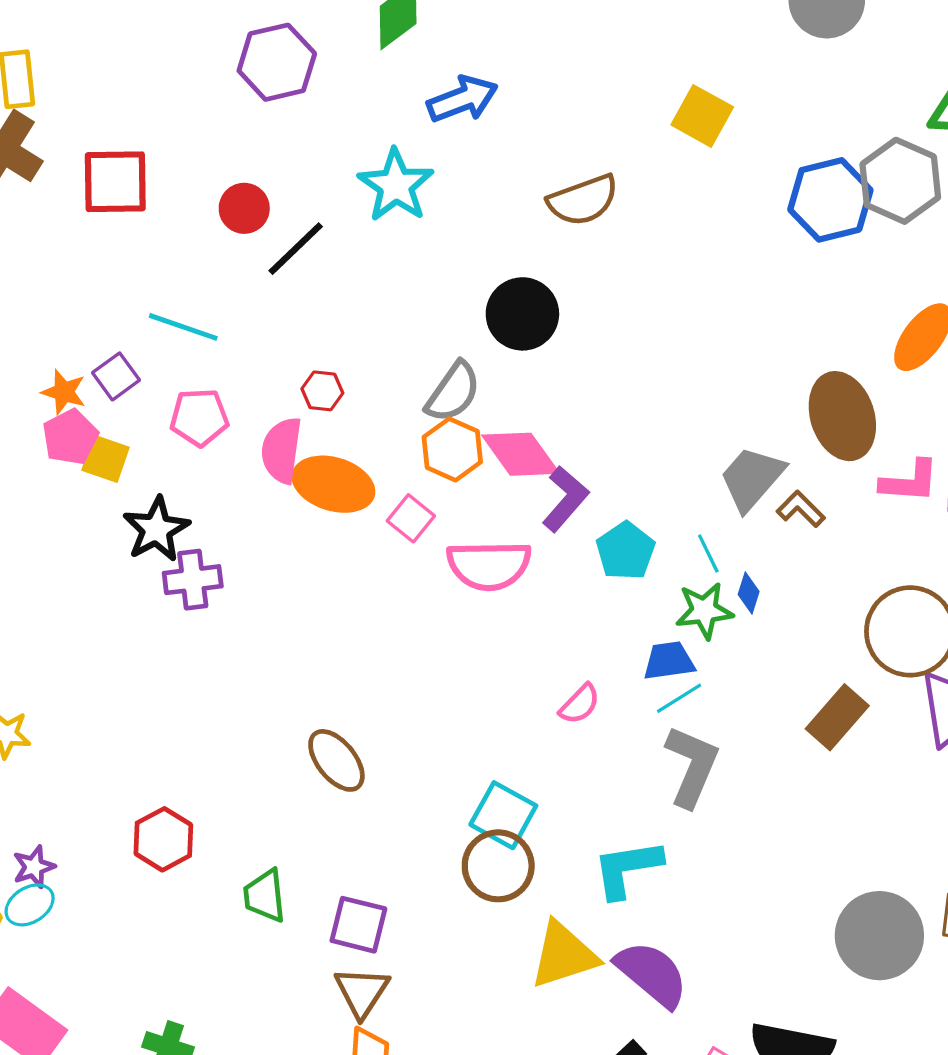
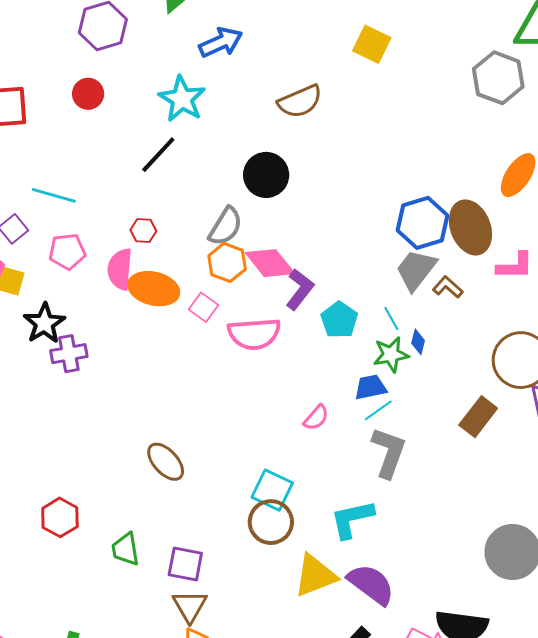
blue hexagon: (830, 200) -> (423, 223), moved
red circle: (244, 208) -> (88, 94), moved
black line: (296, 249) -> (158, 155), moved

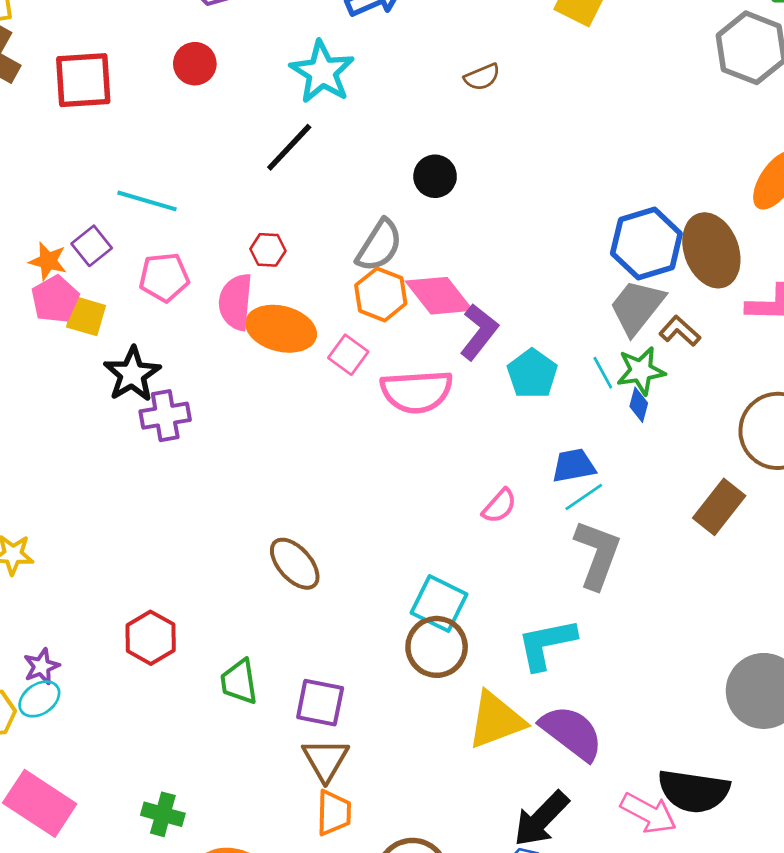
brown semicircle: (300, 101) -> (482, 77), size x0.6
black circle: (266, 175) -> (435, 176), size x0.7
green star: (391, 354) -> (641, 371), moved

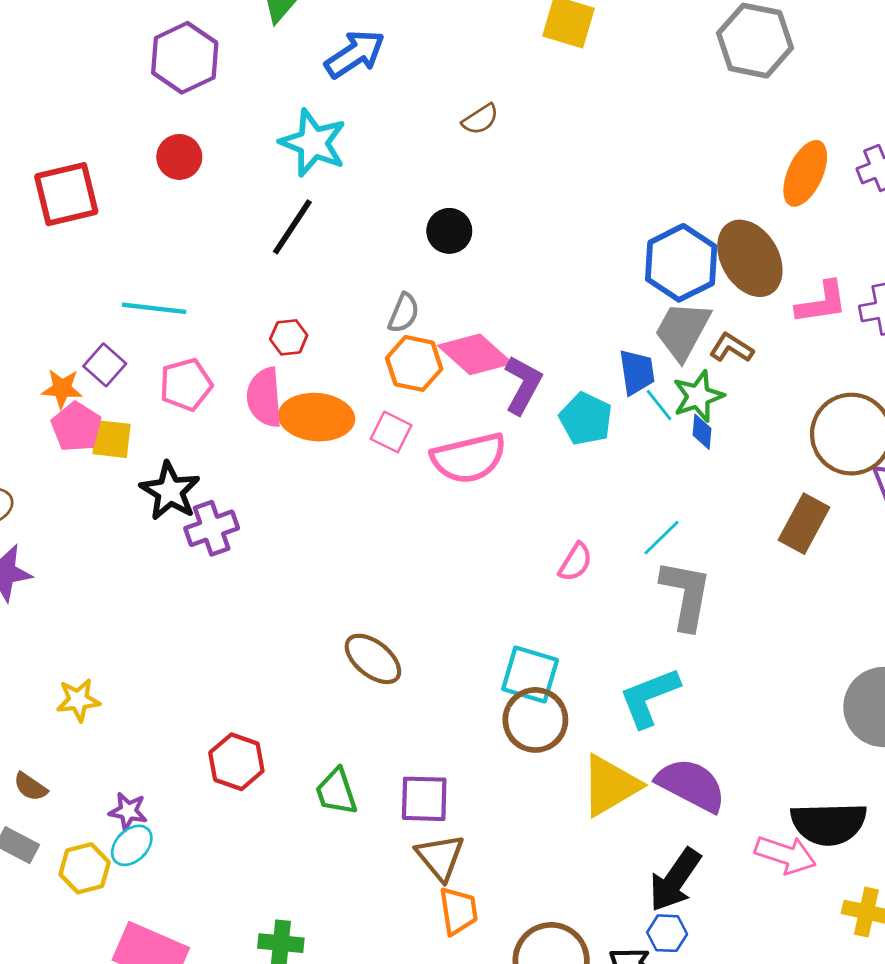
gray semicircle: (379, 246) -> (404, 313), size x0.7
blue trapezoid: (574, 466) -> (637, 372), moved, turned 102
purple star: (41, 666) -> (128, 811), turned -30

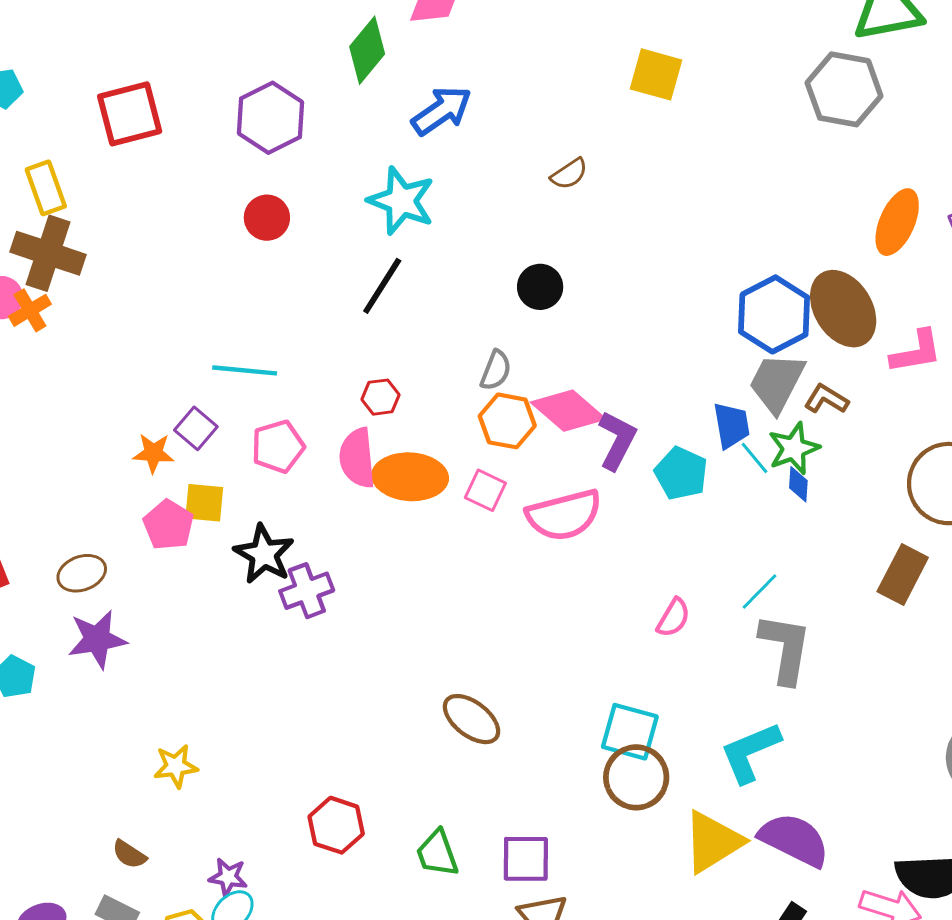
red square: (66, 194) -> (130, 114), moved
pink pentagon: (76, 427) -> (168, 525), moved

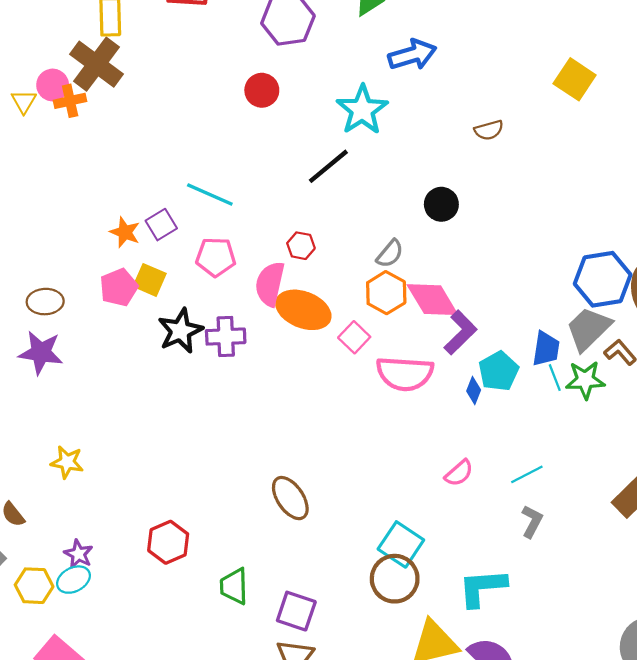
blue diamond: (798, 484) -> (474, 391), moved
purple cross: (307, 591) -> (226, 337), moved
gray L-shape: (785, 648) -> (532, 521), size x0.6

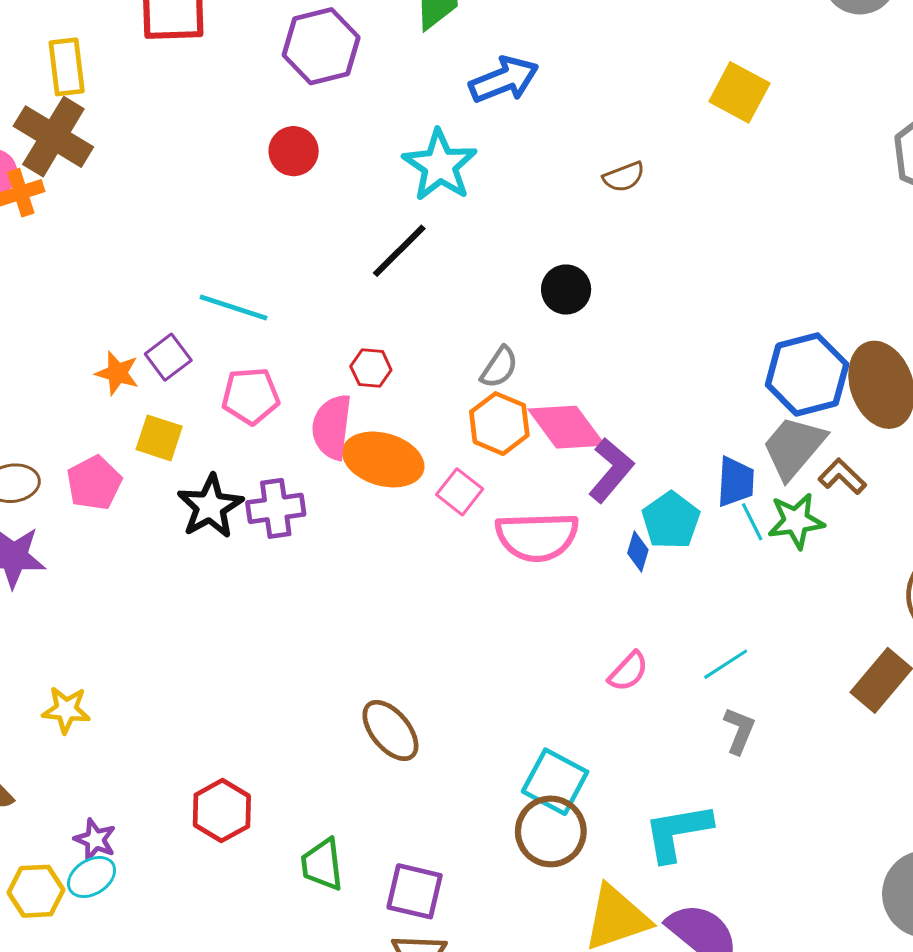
pink pentagon: (119, 287) -> (94, 483), moved

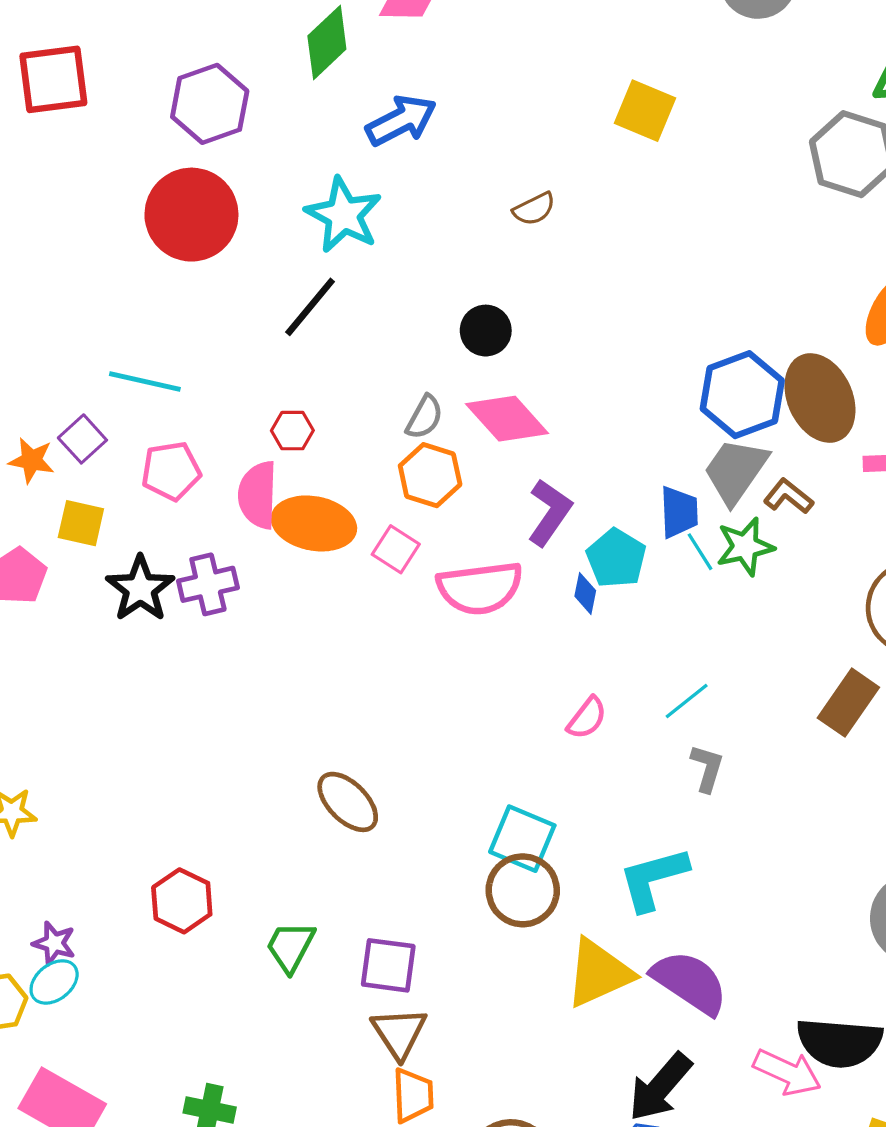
red circle: (294, 151) -> (191, 215), size x1.8
pink diamond: (566, 427) -> (507, 419), moved
green trapezoid: (322, 864) -> (290, 947), turned 40

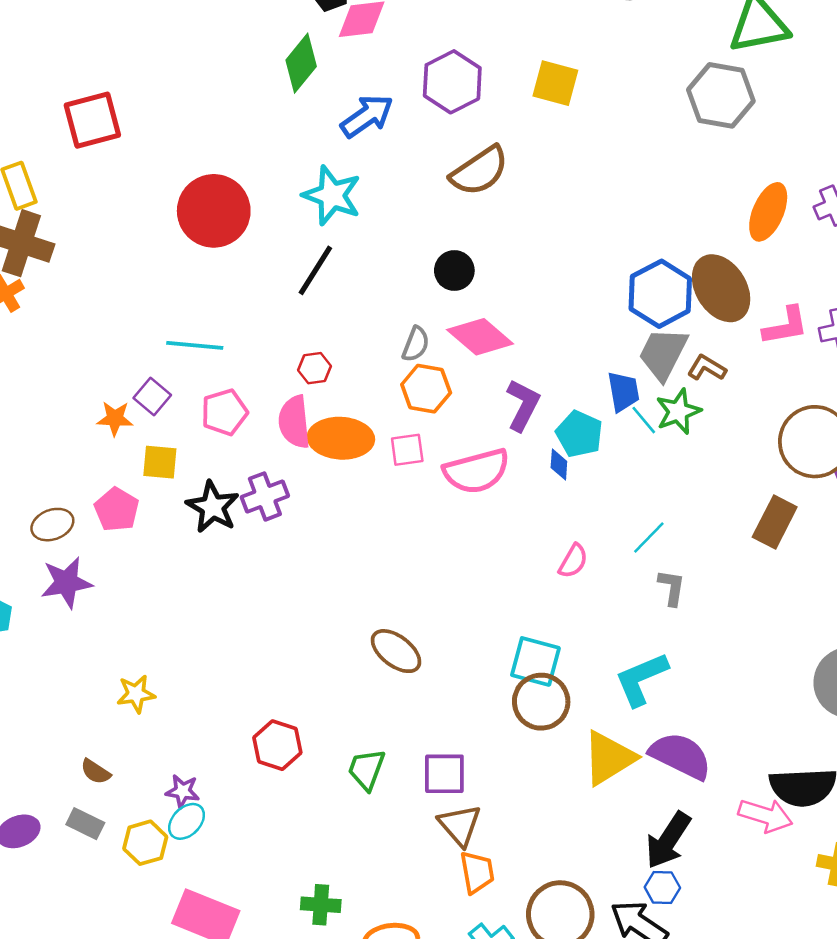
purple hexagon: (210, 104) -> (452, 82), moved
brown semicircle: (534, 209) -> (479, 171), size x1.8
pink square: (396, 549) -> (407, 450), turned -33

